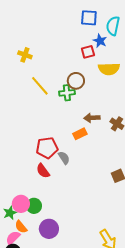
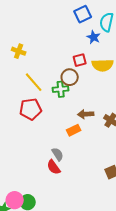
blue square: (89, 18) -> (83, 14), turned -30
red square: (88, 52) -> (80, 60), moved
red pentagon: (47, 148) -> (31, 109), moved
red semicircle: (43, 171) -> (54, 167), moved

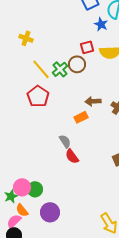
green cross: (61, 89) -> (60, 69), moved, turned -35
red pentagon: (31, 109) -> (38, 96), turned -30
red semicircle: (54, 167) -> (72, 156), moved

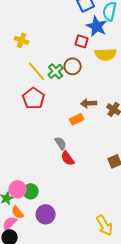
blue star: (101, 24) -> (97, 26), size x1.5
red square: (87, 47) -> (82, 41), moved, turned 32

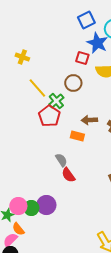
green cross: (56, 71) -> (56, 101), moved
red pentagon: (34, 98) -> (49, 116), moved
orange rectangle: (77, 119) -> (77, 136), turned 40
purple circle: (46, 214) -> (46, 205), moved

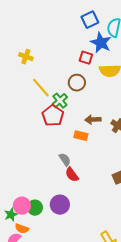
purple circle: (46, 205) -> (60, 205), moved
orange semicircle: (18, 229) -> (22, 229), turned -32

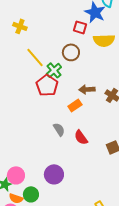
orange rectangle: (81, 136) -> (75, 105), turned -48
red semicircle: (72, 175) -> (81, 137), moved
green circle: (35, 208) -> (31, 194), moved

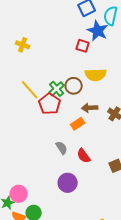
yellow semicircle: (104, 40) -> (96, 75), moved
brown circle: (71, 52) -> (74, 86), moved
yellow line: (35, 57) -> (30, 90), moved
purple circle: (54, 174) -> (68, 183), moved

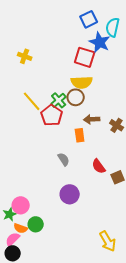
red square: (83, 46) -> (85, 57), size x1.5
yellow semicircle: (96, 75) -> (82, 82), moved
orange rectangle: (78, 124) -> (80, 135), turned -64
red semicircle: (84, 156) -> (99, 166), moved

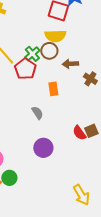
brown arrow: (92, 119) -> (70, 64), moved
red semicircle: (99, 166) -> (79, 133), moved

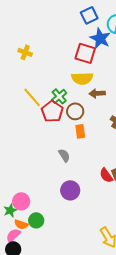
brown circle: (49, 51) -> (75, 111), moved
brown arrow: (70, 64) -> (97, 93), moved

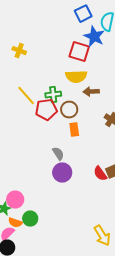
green cross: (59, 96) -> (53, 95), turned 35
red pentagon: (52, 111) -> (46, 110), turned 30
purple circle: (70, 190) -> (62, 173), moved

